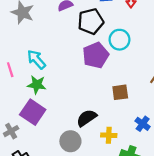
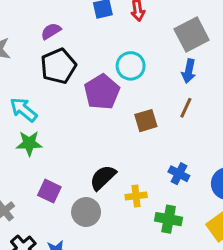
black pentagon: (91, 21) -> (58, 66), moved
brown square: (120, 92) -> (146, 121), moved
purple square: (33, 112) -> (49, 191), moved, size x0.7

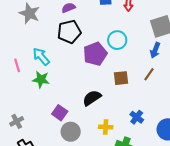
black semicircle: (103, 178) -> (92, 98), moved
purple square: (49, 191) -> (60, 113), moved

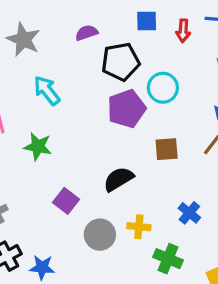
black pentagon: (69, 32) -> (121, 62), moved
cyan arrow: (41, 57) -> (47, 91), moved
gray circle: (71, 132) -> (100, 235), moved

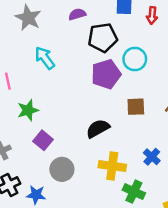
green star: (38, 146) -> (28, 110), moved, turned -30
purple square: (66, 201) -> (43, 140), moved
yellow cross: (139, 227) -> (112, 166), size x1.5
gray circle: (100, 235) -> (62, 169), moved

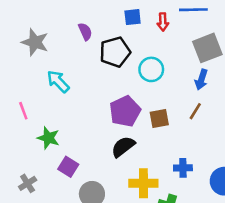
purple semicircle: (77, 14) -> (85, 32), turned 91
purple pentagon: (106, 74) -> (125, 111), moved
green star: (28, 110) -> (48, 138), turned -30
blue cross: (152, 157) -> (183, 168), turned -35

